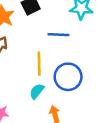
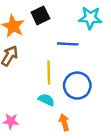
cyan semicircle: (37, 91) -> (46, 100), turned 77

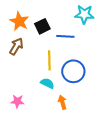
black square: (40, 15) -> (42, 26), moved

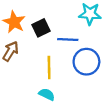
blue circle: (73, 71) -> (86, 62), moved

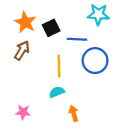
cyan semicircle: (47, 94) -> (57, 92), turned -48

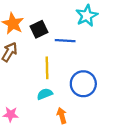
cyan star: (98, 14) -> (87, 16), turned -30
blue circle: (95, 61) -> (83, 84), moved

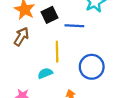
cyan semicircle: (45, 94) -> (45, 73), moved

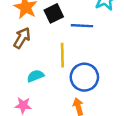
blue circle: (92, 67) -> (84, 77), moved
cyan semicircle: (45, 73) -> (35, 76), moved

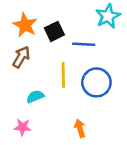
blue circle: (84, 77) -> (96, 82), moved

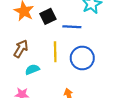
brown arrow: (21, 57) -> (21, 49), moved

